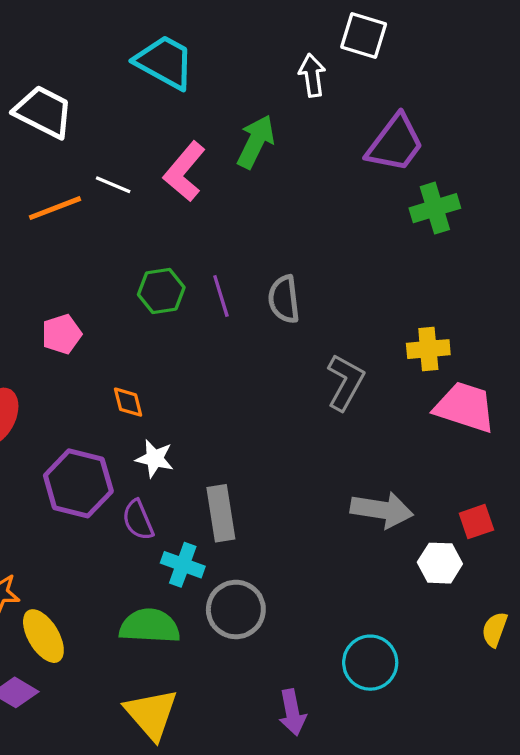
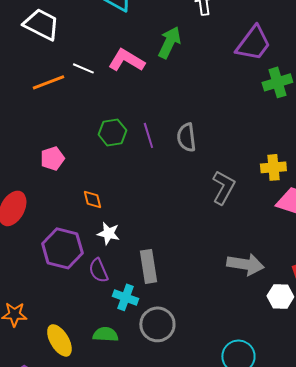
pink L-shape: (184, 172) -> (126, 60), turned 81
green semicircle: (150, 626) -> (105, 334), size x0.7
yellow ellipse: (43, 636) -> (59, 340), moved

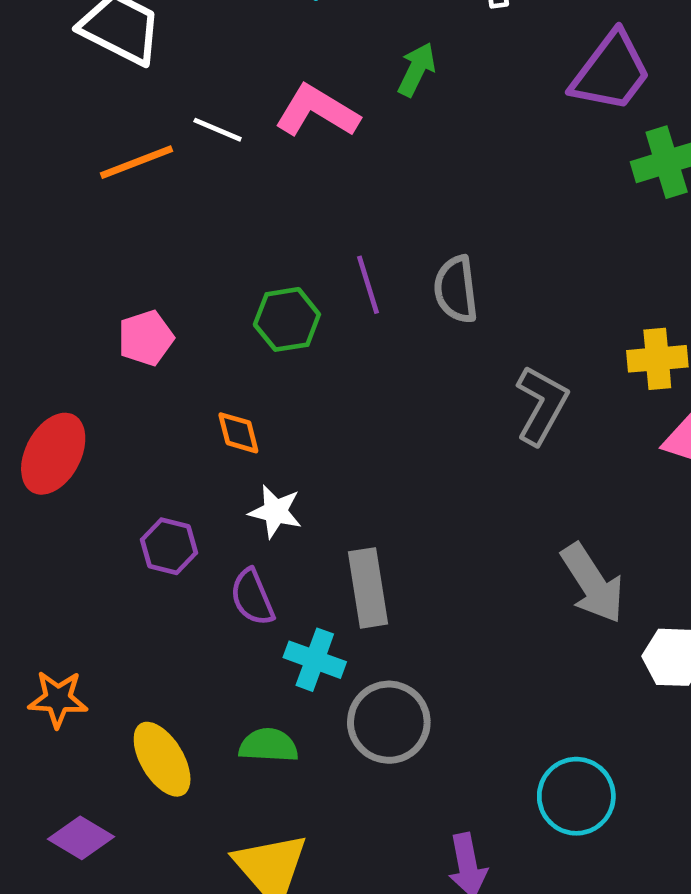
green arrow: (169, 42) -> (417, 69), size x0.7
green hexagon: (112, 132) -> (287, 319), moved
purple hexagon: (62, 248) -> (169, 546), size x0.6
gray arrow: (245, 264) -> (592, 583), turned 48

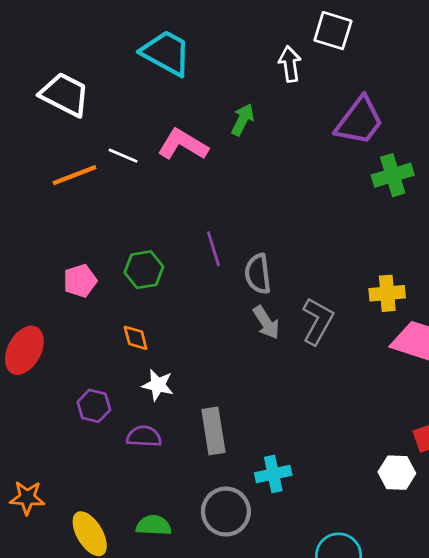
gray semicircle: (456, 289) -> (258, 274), moved
green hexagon: (287, 319) -> (144, 270), moved
gray arrow: (592, 583) -> (266, 322), moved, size x0.7
purple semicircle: (252, 597) -> (144, 436), turned 116
cyan cross: (315, 660) -> (273, 474), moved, turned -32

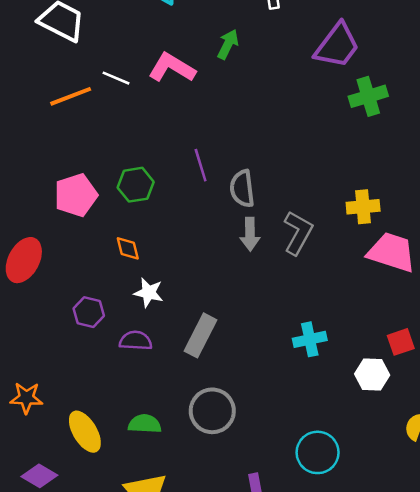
pink pentagon: (80, 281) -> (76, 195), size x1.4
gray arrow: (266, 322) -> (250, 234), turned 32
gray rectangle: (213, 431) -> (201, 335), turned 36
cyan cross: (273, 474) -> (310, 339), moved

